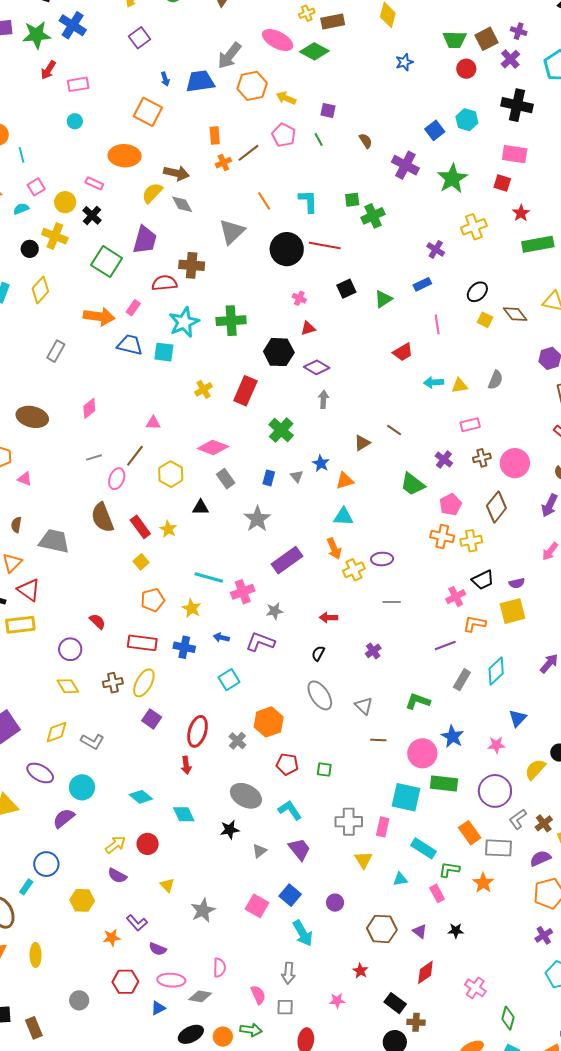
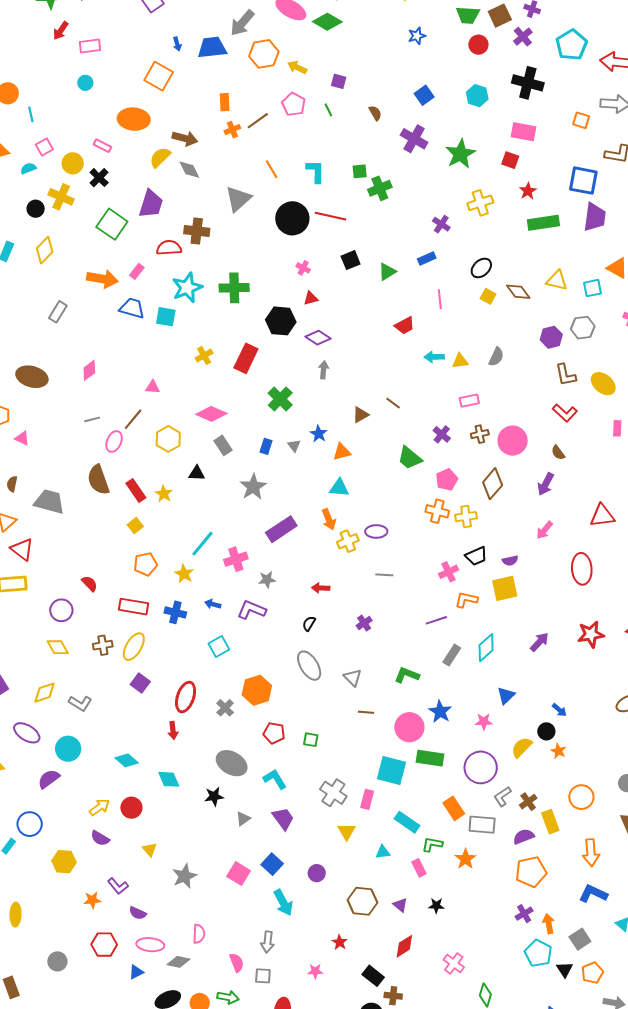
blue square: (435, 130) -> (424, 95), moved
cyan line: (209, 577) -> (203, 544), turned -68
gray cross: (349, 822) -> (333, 793), turned 32

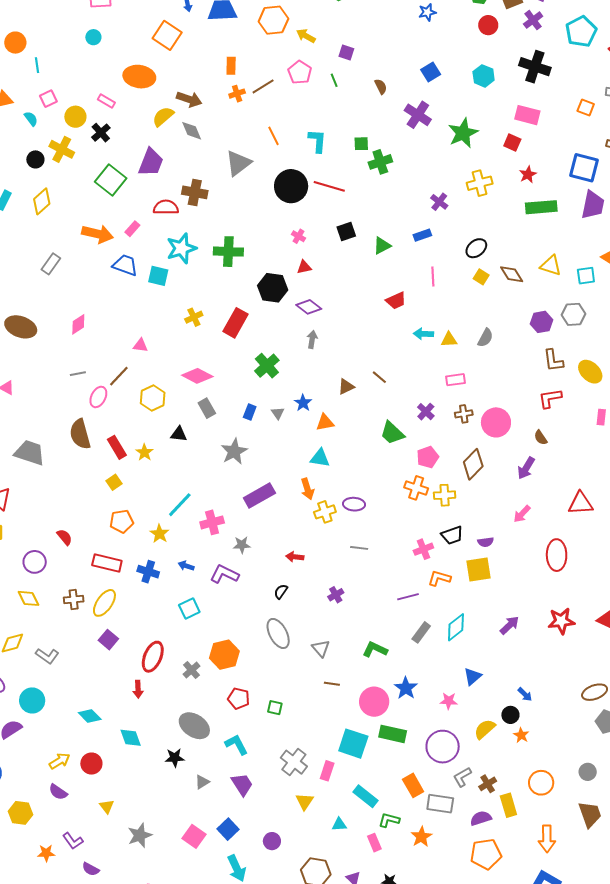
cyan semicircle: (28, 168) -> (31, 119), turned 70
red L-shape: (565, 413) -> (550, 398), turned 125

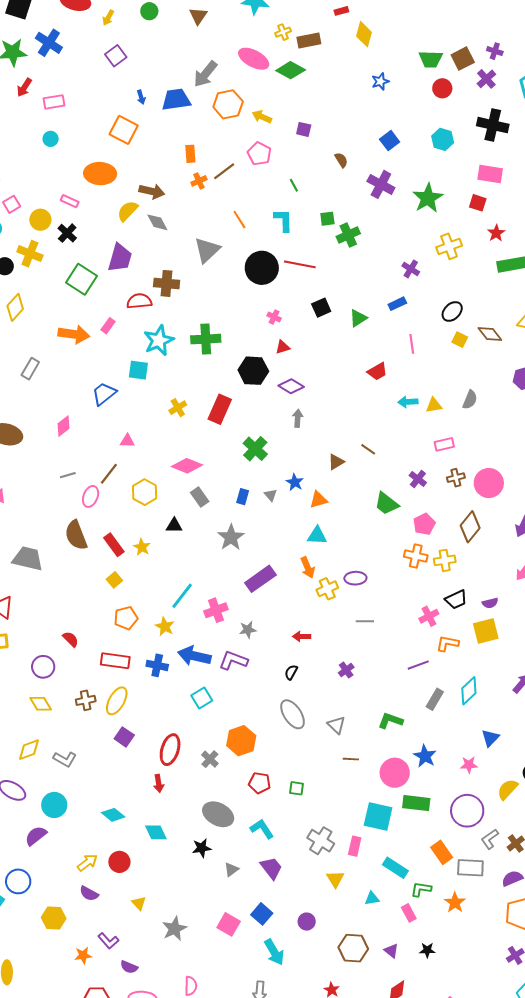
green line: (334, 80) -> (294, 185), moved
blue trapezoid: (125, 265) -> (104, 394), moved, turned -52
blue arrow: (186, 566) -> (194, 656), size x2.0

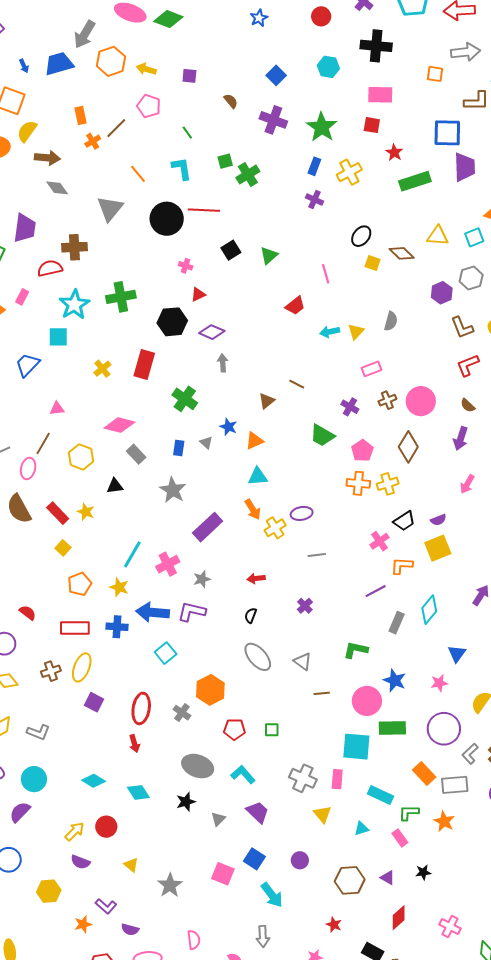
yellow semicircle: (128, 211) -> (27, 131), moved
blue rectangle: (397, 304) -> (314, 166), moved, turned -36
yellow triangle: (434, 405) -> (356, 332), turned -30

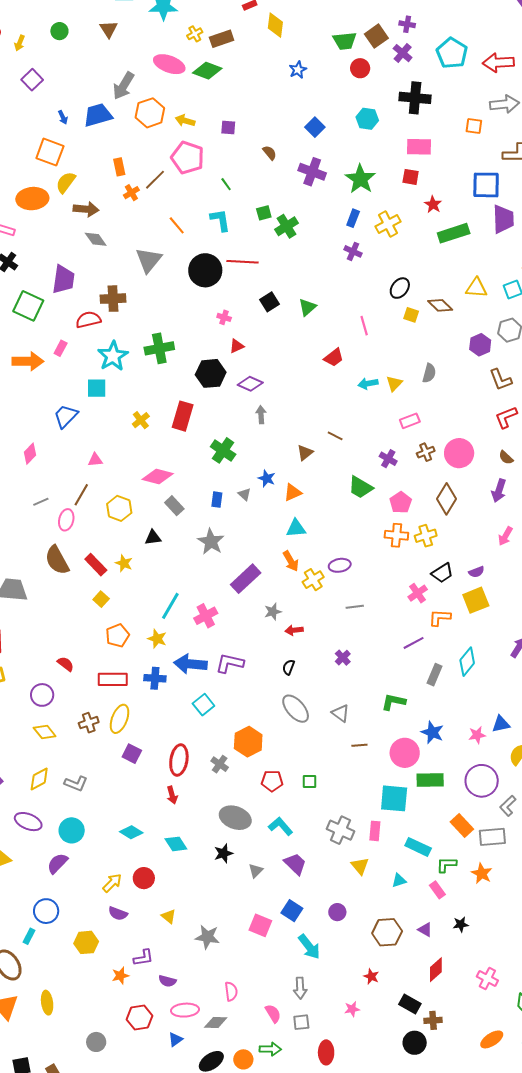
pink pentagon: (149, 106) -> (188, 158), size x1.4
gray star: (202, 579) -> (273, 612), moved
blue triangle: (457, 654) -> (501, 724), moved, turned 42
gray star: (170, 885) -> (207, 937), turned -30
purple L-shape: (106, 906) -> (143, 958), turned -50

